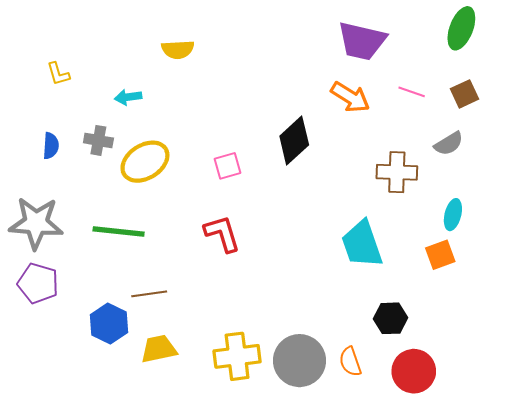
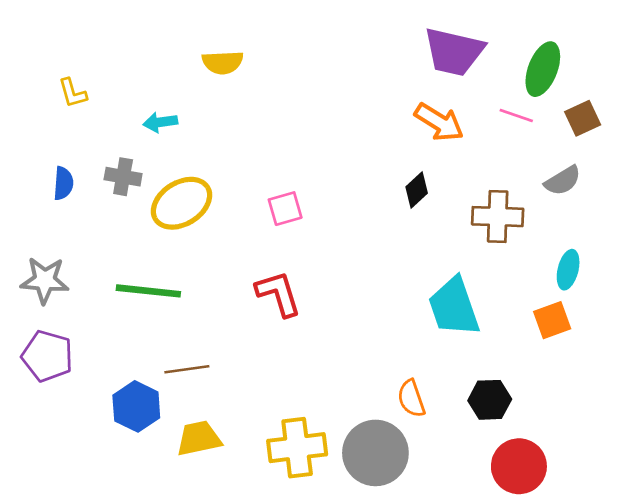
green ellipse: (461, 28) -> (543, 69), moved
black diamond: (294, 140) -> (417, 190), moved, size x0.6
gray star: (36, 223) -> (45, 280), size x0.7
orange semicircle: (350, 362) -> (411, 398), moved

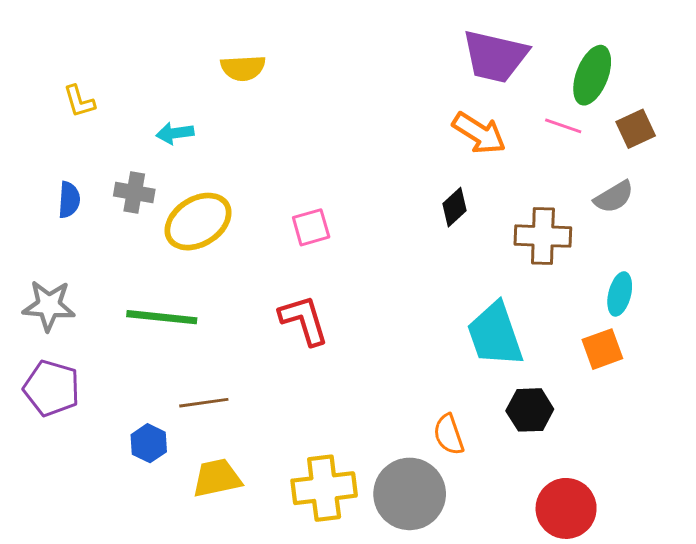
black hexagon: (490, 400) -> (530, 410), moved
blue hexagon: (136, 406) -> (149, 443), size x0.7

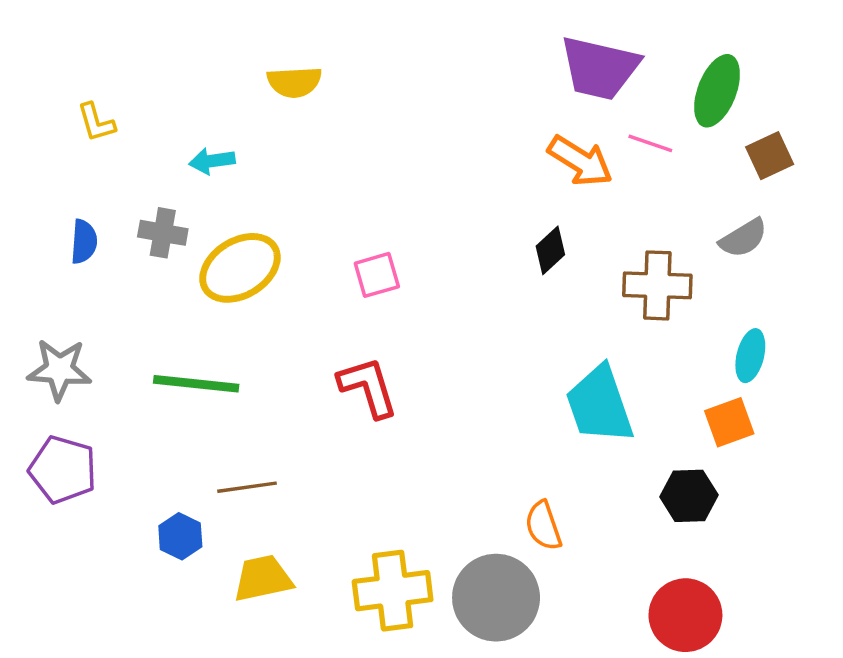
pink line: (563, 126) -> (650, 143), moved
black hexagon: (530, 410) -> (689, 496), moved

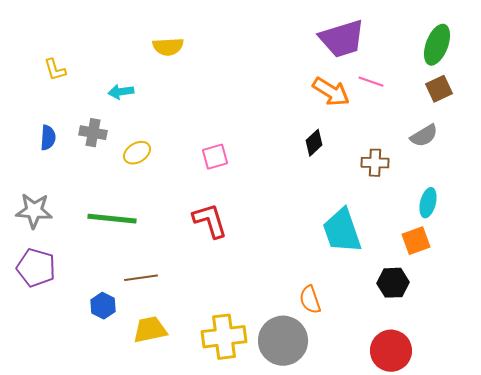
purple trapezoid: (600, 68) -> (342, 39), turned -30
green ellipse: (717, 91) -> (437, 45), moved
yellow ellipse: (240, 268) -> (137, 153), size x0.6
brown cross: (657, 285) -> (375, 163), size x0.7

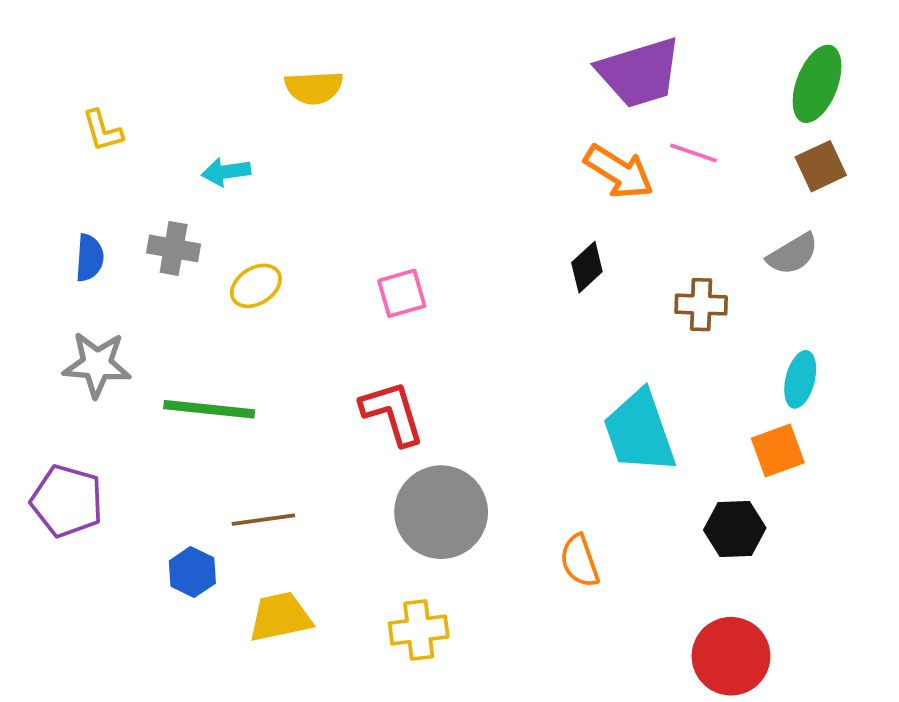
gray star: (34, 211) -> (97, 364), moved
yellow cross: (224, 337) -> (419, 630), size x0.7
gray circle: (283, 341) -> (441, 512), moved

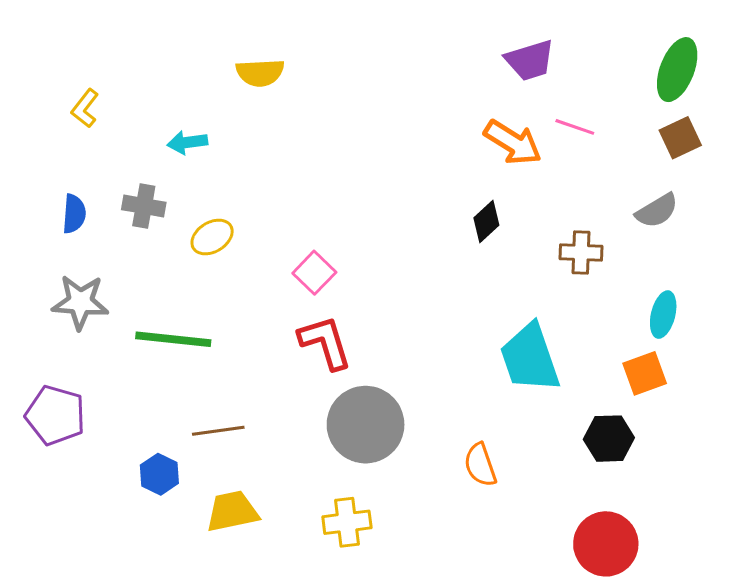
purple trapezoid: (639, 73) -> (530, 60), size x0.7
yellow L-shape: (103, 131) -> (85, 108), turned 54
pink square: (402, 293) -> (314, 273), moved, turned -30

